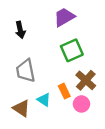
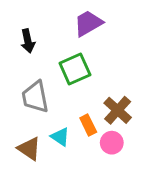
green square: (72, 50) -> (75, 69), moved

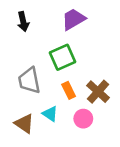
black arrow: (28, 41) -> (23, 22), moved
orange rectangle: (88, 125) -> (69, 90), moved
pink circle: (112, 143) -> (83, 119), moved

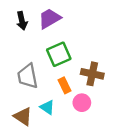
purple trapezoid: (73, 19) -> (50, 18), moved
brown cross: (98, 92) -> (92, 74), moved, turned -30
pink circle: (83, 119) -> (82, 103), moved

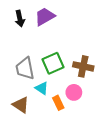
green square: (59, 54) -> (53, 63), moved
orange rectangle: (65, 85) -> (58, 103), moved
cyan triangle: (47, 107) -> (42, 88), moved

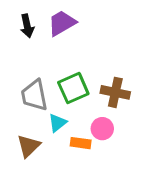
cyan triangle: (42, 88) -> (57, 123), turned 48
orange rectangle: (58, 103) -> (81, 143), turned -56
brown triangle: (21, 105) -> (29, 146), turned 42

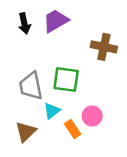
green square: (73, 88) -> (66, 79), turned 32
brown cross: (115, 92) -> (104, 47), moved
orange rectangle: (81, 143) -> (73, 129), turned 48

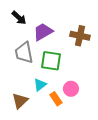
purple trapezoid: (56, 21) -> (43, 32), moved
black arrow: (24, 23) -> (19, 18), turned -35
gray trapezoid: (31, 86) -> (24, 53), moved

